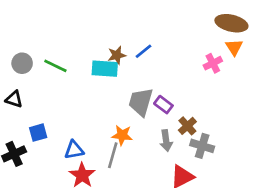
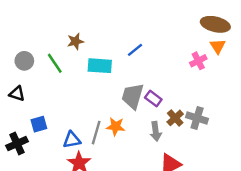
brown star: (117, 55) -> (75, 41), moved
green line: (55, 66) -> (55, 63), turned 30
gray cross: (202, 146) -> (197, 118), moved
gray line: (113, 155) -> (96, 133), moved

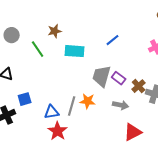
blue line: (135, 50) -> (113, 40), moved
gray circle: (24, 61) -> (12, 35), moved
brown cross: (175, 118) -> (139, 86), moved
gray arrow: (156, 131) -> (121, 105), turned -70

